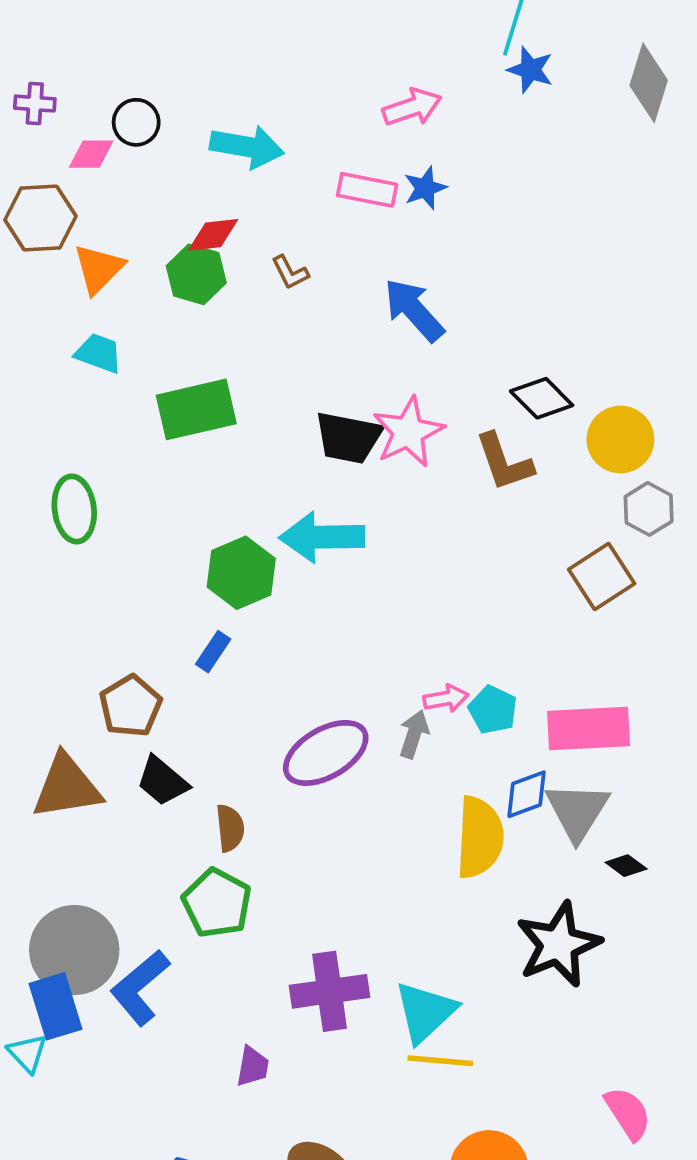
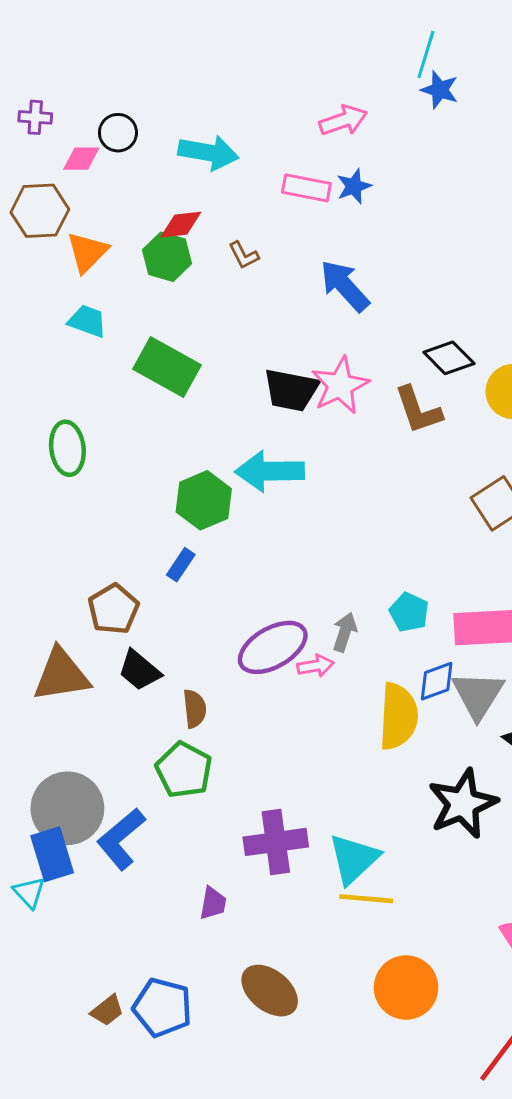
green rectangle: (196, 409) -> (167, 367), turned 42
pink arrow: (446, 699) -> (316, 666), moved

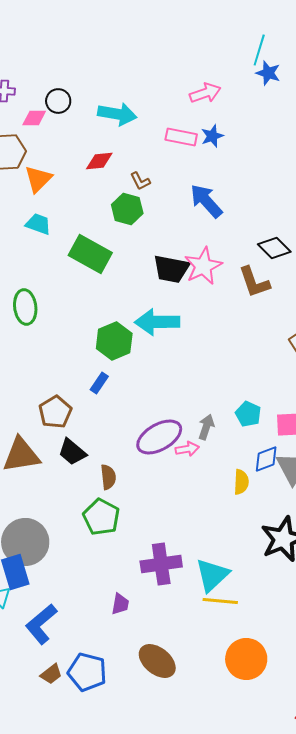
green hexagon: (167, 257) -> (127, 209), moved
yellow semicircle: (398, 716) -> (241, 482), size x0.6
blue L-shape: (121, 839) -> (41, 624), moved

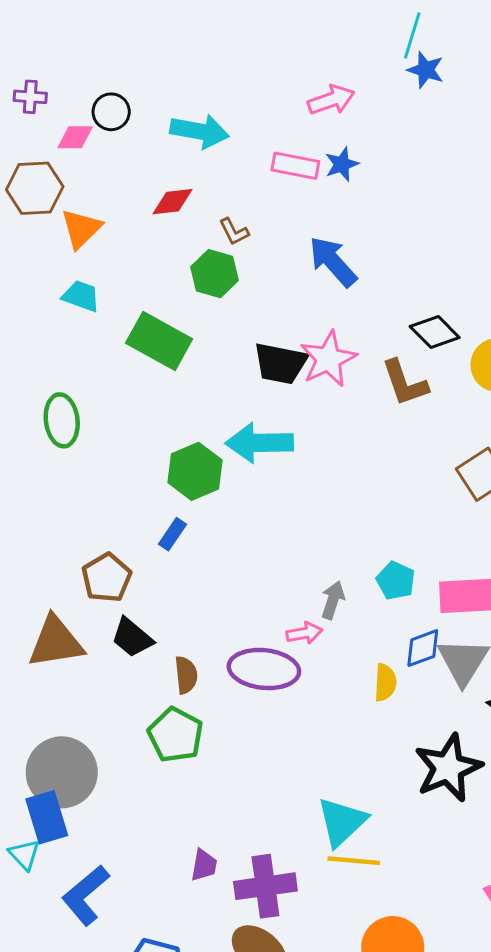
purple ellipse: (159, 437) -> (264, 669), moved, turned 36
purple cross: (161, 564) -> (265, 886), moved

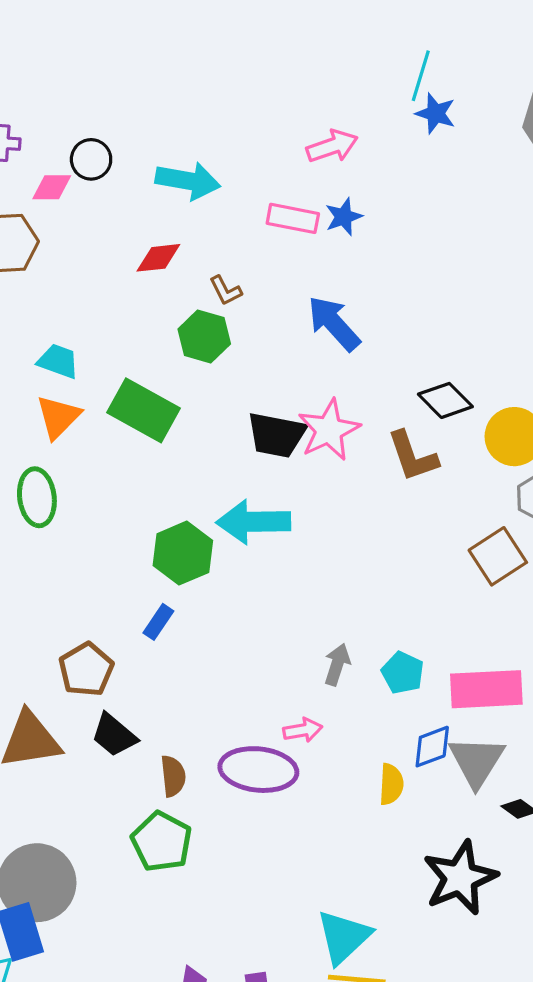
orange triangle: (81, 229) -> (58, 417), moved
gray arrow: (333, 600) -> (337, 665), moved

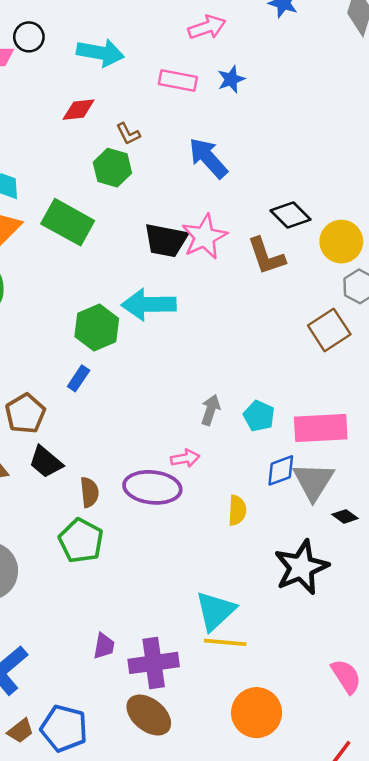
blue star: (344, 217) -> (231, 79), moved
yellow semicircle: (391, 784) -> (237, 510), moved

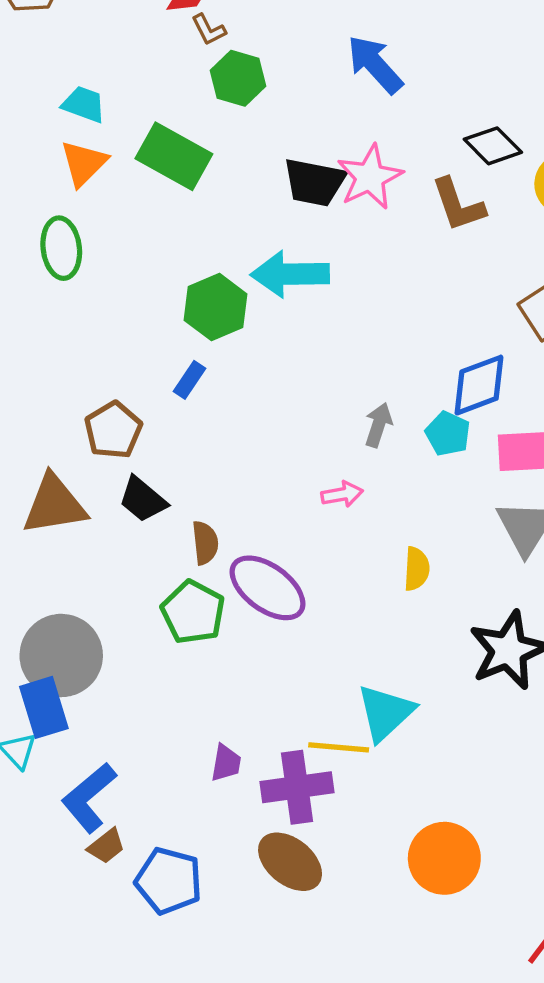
brown L-shape: (128, 134) -> (209, 30), moved
blue diamond: (281, 470) -> (479, 385), moved, size x1.4
purple ellipse: (152, 487) -> (268, 588), moved, turned 30
yellow line: (225, 642) -> (339, 747), moved
brown trapezoid: (20, 731) -> (106, 846), moved

